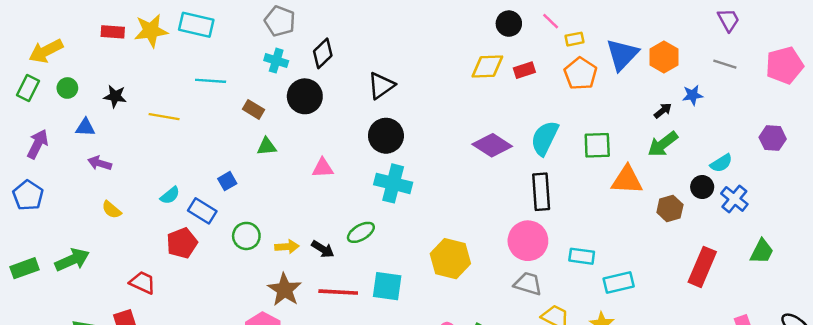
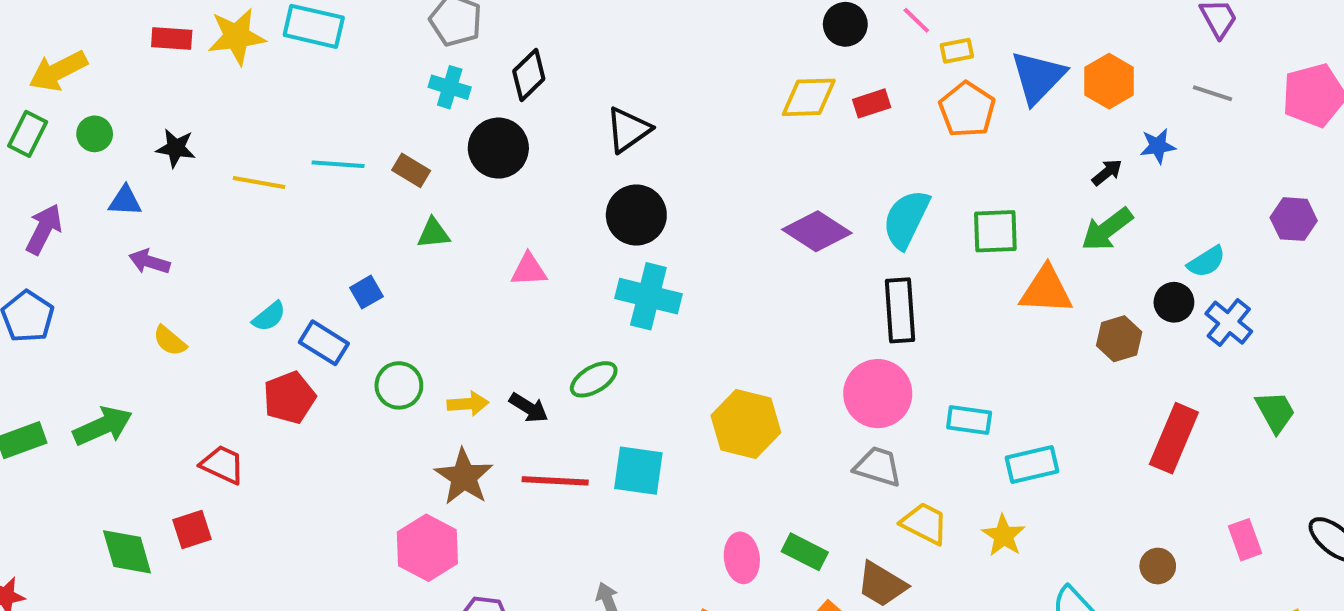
cyan line: (211, 81) -> (338, 164), moved
green trapezoid: (762, 251) -> (1275, 412), turned -56

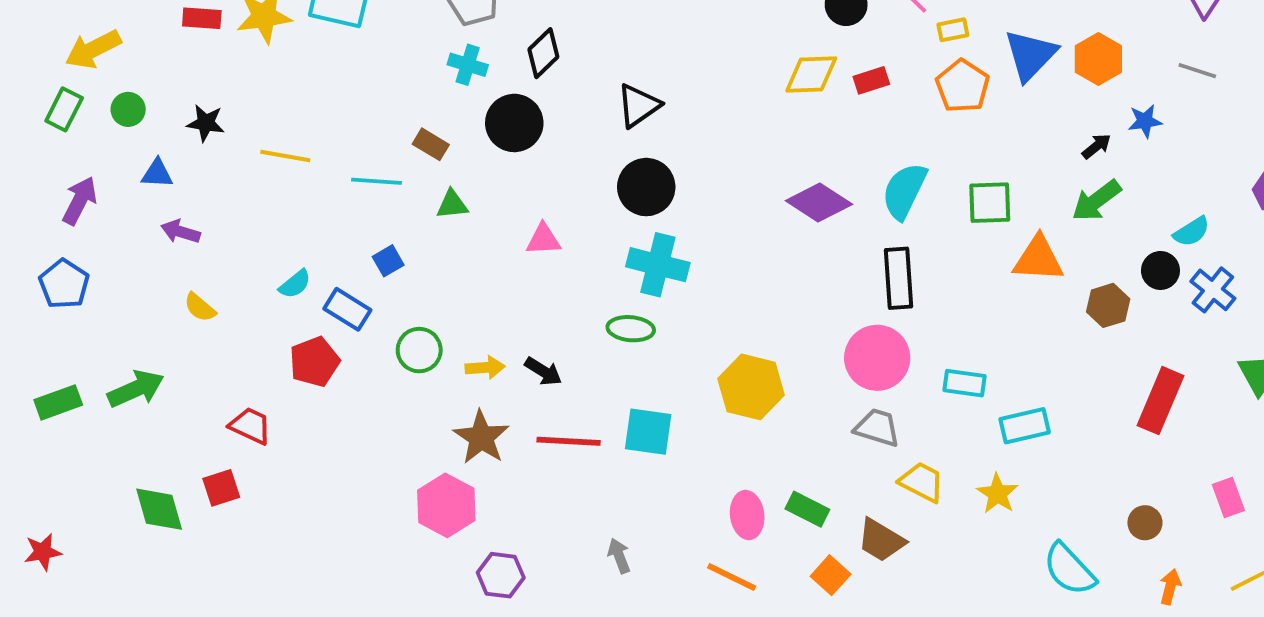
cyan line: (338, 164) -> (376, 181), moved
green ellipse: (594, 379) -> (631, 329), moved, turned 36

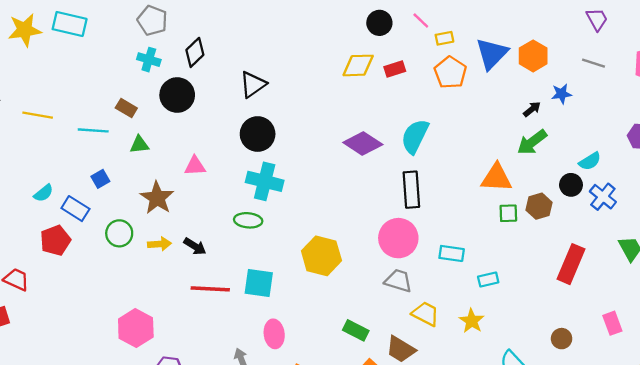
green square: (990, 203) -> (508, 213), moved, size x0.7
cyan rectangle: (1025, 426) -> (488, 279), size x0.7
brown star: (481, 437) -> (157, 198), moved
pink ellipse: (747, 515) -> (274, 334), moved

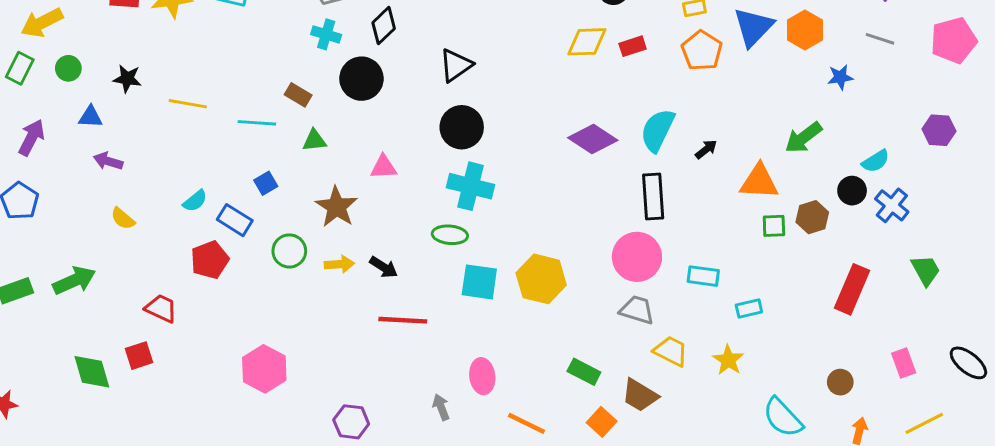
black arrow: (532, 109) -> (706, 149), moved
cyan square: (259, 283) -> (479, 282), moved
pink hexagon: (136, 328) -> (264, 369), moved

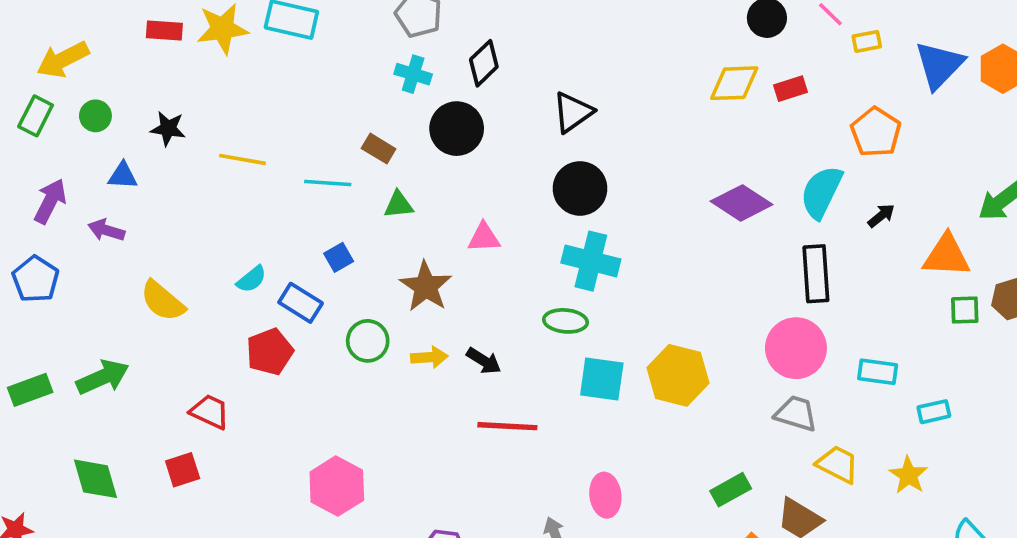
orange pentagon: (702, 51) -> (876, 132), moved
purple arrow: (108, 161) -> (106, 230), moved
yellow semicircle: (123, 219) -> (163, 301), size x1.5
green diamond: (92, 372) -> (95, 479), moved
green rectangle: (584, 372) -> (731, 490), turned -56

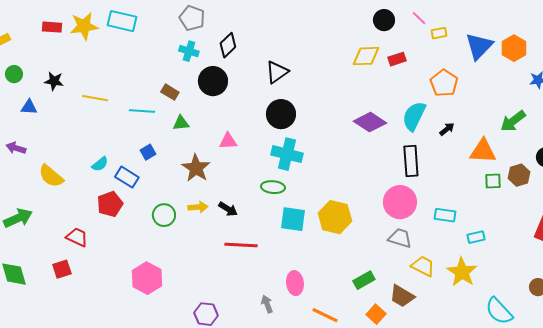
purple arrow: (106, 230) -> (16, 148), moved
green circle: (368, 341) -> (164, 215), moved
yellow star: (908, 475) -> (462, 272), size x1.4

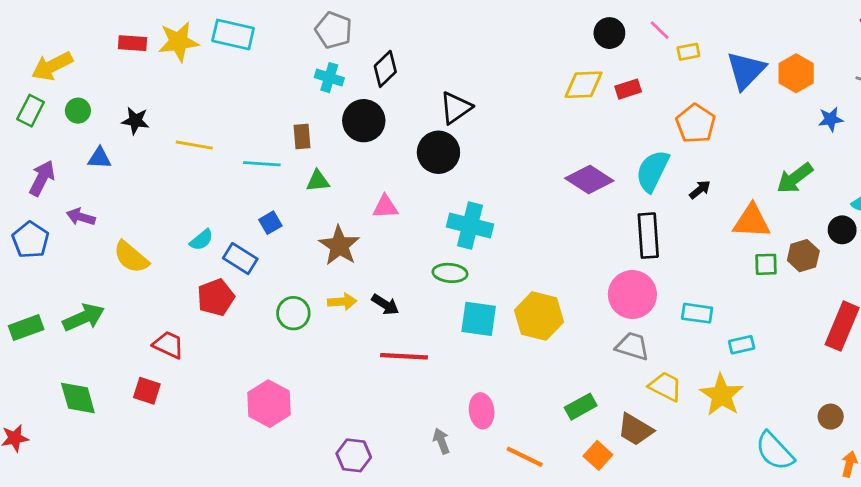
brown rectangle: (170, 92) -> (302, 136), turned 54
black circle: (281, 114) -> (438, 152), moved
red square: (62, 269) -> (147, 391), turned 36

